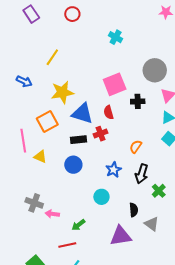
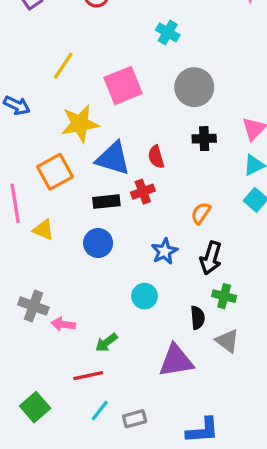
gray circle: (155, 70) -> (194, 87), moved
pink square: (115, 84) -> (123, 86), moved
green cross: (159, 191) -> (224, 296), moved, turned -32

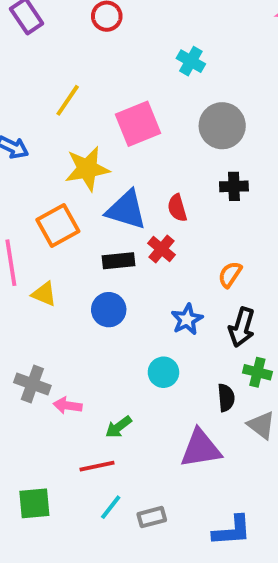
red cross: (143, 192) -> (162, 249), turned -30
green square: (35, 407) -> (34, 503), turned 36

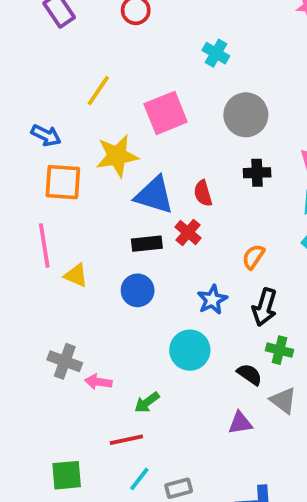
orange square: (58, 226) -> (63, 182), moved, turned 33
cyan circle: (163, 372) -> (190, 350), size x1.4
black semicircle: (226, 398) -> (250, 374), turned -50
purple triangle: (201, 449) -> (240, 423), moved, size x0.6

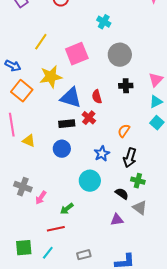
orange square: (63, 182) -> (22, 91), turned 35
pink arrow: (98, 382) -> (41, 198), turned -64
cyan line: (139, 479) -> (48, 253), moved

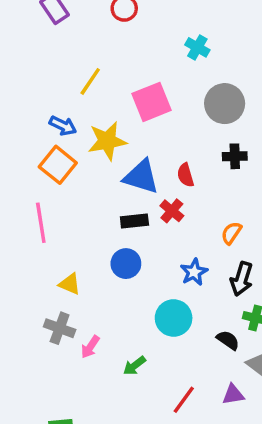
blue arrow: (13, 66) -> (63, 126), moved
yellow triangle: (29, 141) -> (70, 284), moved
purple triangle: (117, 220) -> (233, 395), moved
red line: (56, 229) -> (184, 400), moved, turned -42

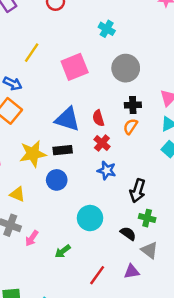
yellow star: (107, 141) -> (33, 154), moved
red cross: (172, 211) -> (102, 143), moved
orange semicircle: (231, 233) -> (130, 126), moved
blue star: (194, 272) -> (107, 170), moved, turned -30

